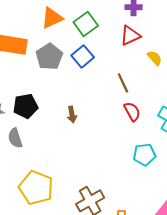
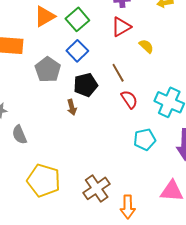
gray pentagon: (49, 57) -> (48, 70), moved
black pentagon: (25, 106) -> (86, 85), moved

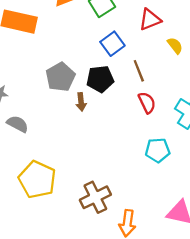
blue square: (77, 51) -> (112, 44), moved
gray pentagon: (48, 70) -> (60, 77), moved
gray semicircle: (19, 135) -> (18, 124), turned 132

